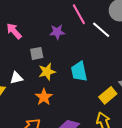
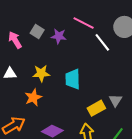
pink line: (79, 14) -> (84, 23), turned -45
pink arrow: (14, 31) -> (15, 40), moved
gray square: (37, 53) -> (37, 32), moved, turned 32

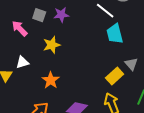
yellow star: (41, 73) -> (52, 45), moved
cyan trapezoid: (73, 79) -> (115, 34), moved

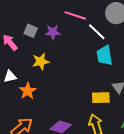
yellow rectangle: (115, 76) -> (101, 98), turned 36
orange star: (51, 80) -> (28, 91), moved

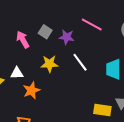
white line: (97, 32) -> (80, 62), moved

